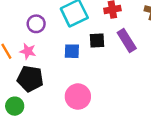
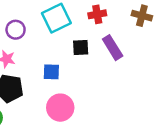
blue square: (72, 51) -> (51, 72), moved

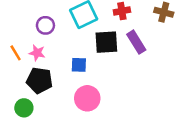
black square: (81, 48) -> (106, 42), size x1.5

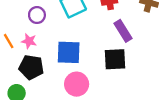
black square: (106, 42) -> (115, 59), moved
blue square: (79, 65) -> (69, 52), size x1.6

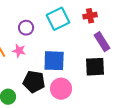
black pentagon: (31, 67) -> (34, 82), moved

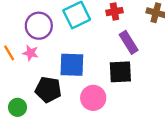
purple circle: (26, 28) -> (39, 26), size x1.5
pink circle: (61, 89) -> (93, 98), moved

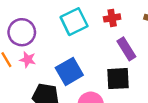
purple circle: (39, 26) -> (22, 32), moved
blue square: (72, 65) -> (69, 71), turned -32

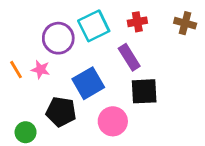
purple circle: (22, 32) -> (58, 38), moved
purple rectangle: (126, 49) -> (129, 57), moved

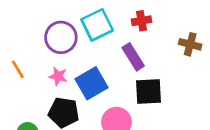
brown cross: (185, 23) -> (190, 44), moved
pink star: (41, 70) -> (58, 76), moved

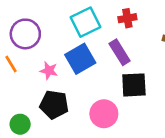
purple circle: (61, 37) -> (25, 34), moved
blue square: (91, 83) -> (80, 59), moved

